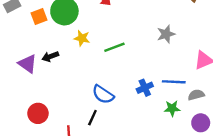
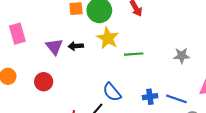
yellow star: (82, 38) -> (108, 38), size x1.5
red circle: (38, 113) -> (44, 82), moved

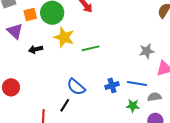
purple triangle: (54, 47) -> (15, 31), moved
gray star: (182, 56) -> (147, 51), moved

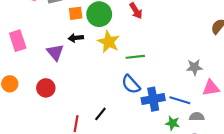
purple triangle: (15, 31) -> (55, 52), moved
black arrow: (36, 49) -> (76, 38), moved
blue cross: (112, 85) -> (153, 99), size x1.5
blue semicircle: (76, 87) -> (131, 84), moved

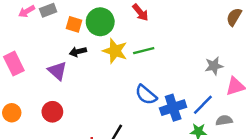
orange square: (76, 13) -> (74, 24), turned 32
green line: (135, 57) -> (144, 51), moved
blue line: (180, 100) -> (203, 105), turned -54

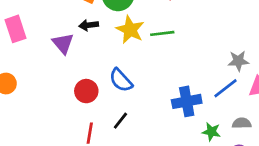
blue semicircle: (146, 95) -> (121, 80), moved
blue line: (203, 105) -> (225, 88), moved
red circle: (52, 112) -> (86, 91), moved

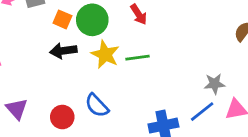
black arrow: (89, 25) -> (63, 51), size x1.4
purple triangle: (63, 43) -> (17, 109), moved

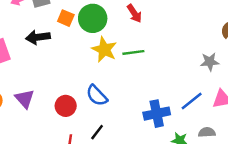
black arrow: (63, 51) -> (38, 37), moved
gray star: (215, 84) -> (210, 62), moved

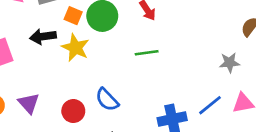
yellow star: (104, 50) -> (75, 48), moved

